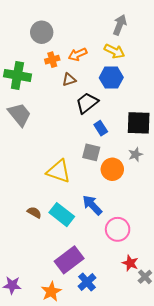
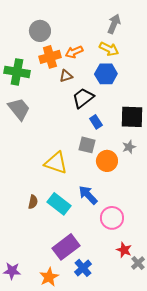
orange cross: (52, 60) -> (50, 57), size x1.5
brown semicircle: (34, 212) -> (33, 202), turned 72

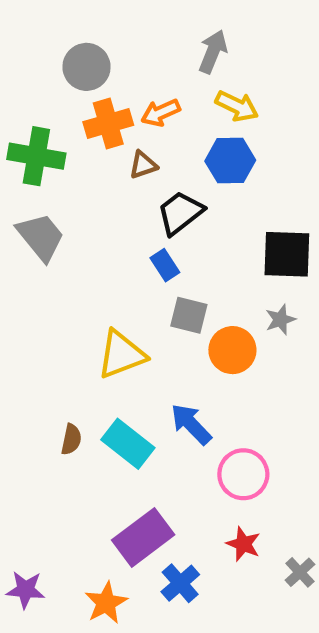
gray arrow: (114, 24) -> (213, 52), moved
blue rectangle: (96, 122) -> (165, 265), moved
yellow triangle: (56, 163) -> (121, 354), turned -40
red star: (124, 250) -> (243, 544), moved

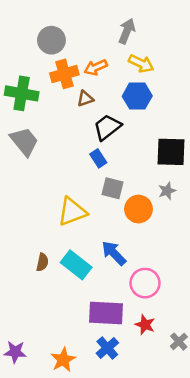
purple rectangle: (143, 537) -> (106, 313), moved, turned 40

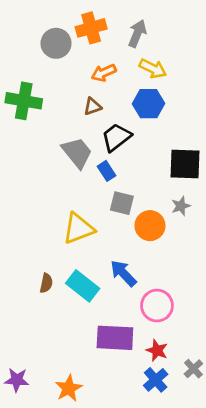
orange cross: (64, 74) -> (91, 28), moved
gray trapezoid: (24, 141) -> (77, 153), moved
blue cross: (107, 348) -> (156, 380), moved

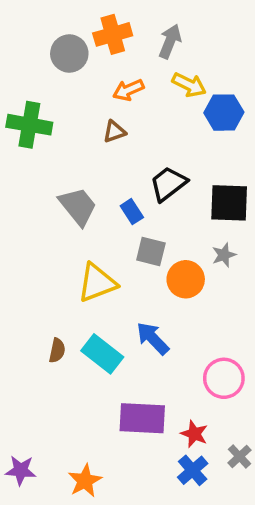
blue hexagon: (149, 104) -> (224, 113), moved
black trapezoid: (116, 137) -> (168, 184), moved
gray trapezoid: (77, 153) -> (78, 206), moved
pink circle: (157, 306) -> (224, 378), moved

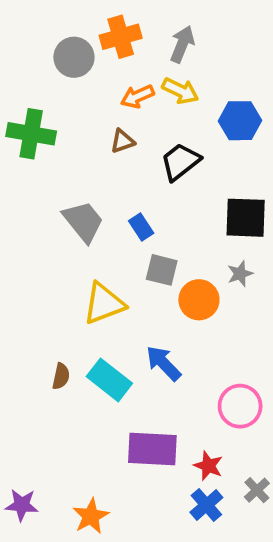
yellow arrow: (189, 85) -> (180, 91), moved
black trapezoid: (168, 184) -> (180, 162), moved

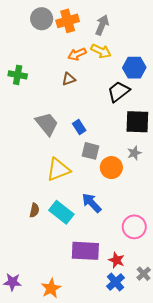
gray circle: (74, 57) -> (42, 19), moved
green cross: (31, 134) -> (18, 75), size x0.7
black trapezoid: (180, 162) -> (119, 92), moved

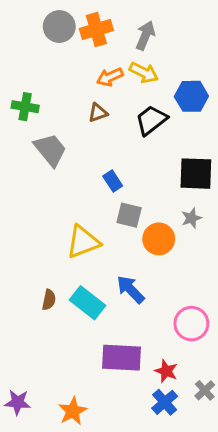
black trapezoid: (119, 92) -> (151, 120), moved
gray trapezoid: (47, 124) -> (50, 150), moved

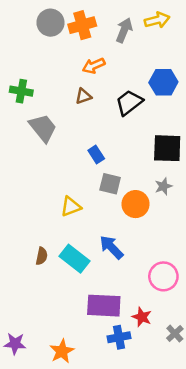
yellow arrow: (144, 73) -> (157, 20), moved, turned -40
yellow triangle: (83, 242) -> (71, 207), size x0.7
blue cross: (165, 402) -> (119, 337), moved, turned 30

